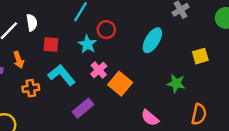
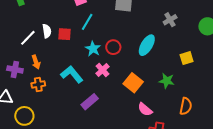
red circle: (106, 30) -> (113, 47), moved
red square: (51, 44) -> (65, 34), moved
orange square: (120, 84) -> (133, 83), moved
orange cross: (31, 88) -> (38, 84), moved

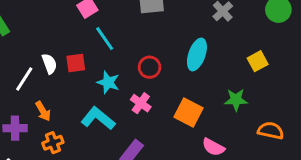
cyan line: (87, 22) -> (105, 39), turned -54
cyan star: (93, 49) -> (108, 82), moved
orange semicircle: (186, 106) -> (271, 131), turned -78

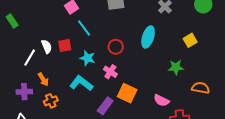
orange square: (188, 112) -> (127, 93), moved

